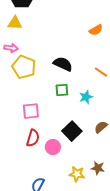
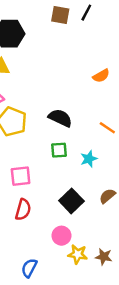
pink circle: (53, 147) -> (61, 236), moved
brown star: (98, 168) -> (104, 257), moved

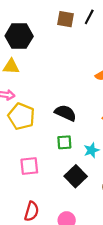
black square: (71, 201) -> (76, 176), moved
red semicircle: (23, 210) -> (32, 211), moved

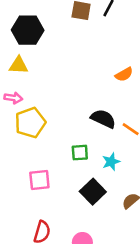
black semicircle: (65, 113) -> (103, 119), moved
yellow pentagon: (21, 116) -> (30, 123), turned 30

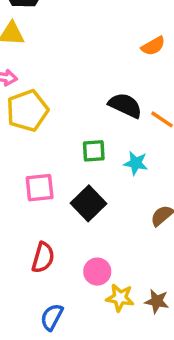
cyan star: (111, 162) -> (136, 163), turned 30
black square: (93, 192) -> (89, 203), moved

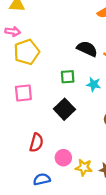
pink square: (40, 188) -> (23, 93), moved
pink circle: (97, 272) -> (63, 158), moved
blue semicircle: (52, 317) -> (42, 179), turned 49

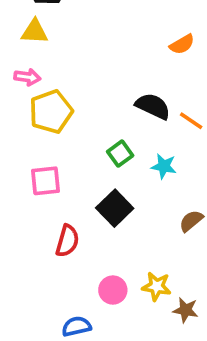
green square: (68, 77) -> (120, 154), turned -32
red semicircle: (36, 143) -> (67, 241), moved
yellow star: (84, 167) -> (157, 286), moved

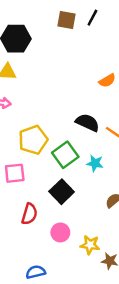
yellow pentagon: (51, 112) -> (33, 140), moved
green square: (120, 154) -> (65, 155), size x1.5
pink circle: (113, 290) -> (60, 232), moved

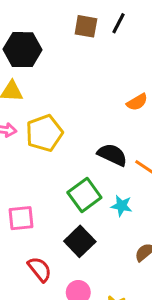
yellow pentagon: (33, 140) -> (44, 133), moved
red semicircle: (29, 214) -> (40, 269), turned -55

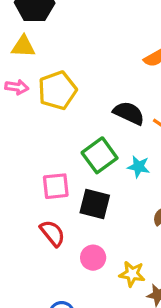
pink square: (21, 218) -> (56, 186), moved
black square: (80, 241) -> (95, 204), turned -32

